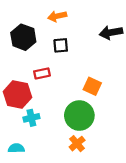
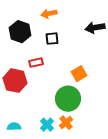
orange square: (92, 86) -> (79, 74), turned 35
cyan cross: (31, 118) -> (47, 125), moved, turned -32

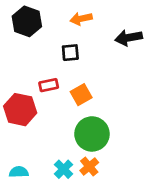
orange arrow: (49, 14) -> (81, 19), moved
black hexagon: (20, 32) -> (27, 21), moved
orange square: (79, 74) -> (81, 95), moved

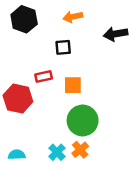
orange square: (81, 95) -> (73, 85), turned 30

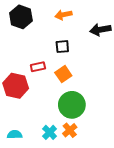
black square: (63, 47) -> (62, 47), moved
orange square: (73, 85) -> (63, 74), turned -35

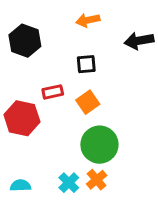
black hexagon: (21, 17) -> (25, 41), moved

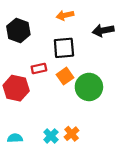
black square: (86, 64) -> (64, 48), size x1.5
green circle: (99, 145) -> (89, 87), moved

